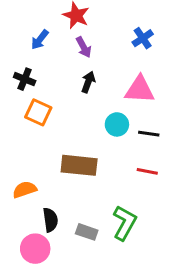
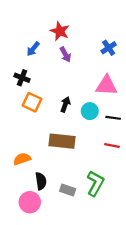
black arrow: (88, 82) -> (65, 104), moved

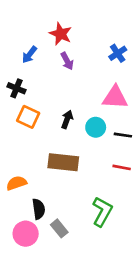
gray rectangle: (68, 190) -> (59, 228), moved, turned 32

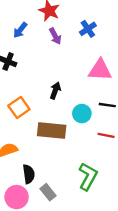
blue cross: (118, 53) -> (88, 29), moved
orange square: (28, 117) -> (19, 108), moved, turned 30
cyan circle: (96, 127) -> (82, 114), moved

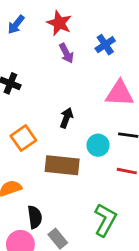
blue arrow: (20, 30) -> (16, 24), moved

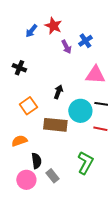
blue arrow: (16, 24) -> (31, 31), moved
purple arrow: (66, 53) -> (66, 47), moved
cyan circle: (98, 145) -> (80, 111), size x1.5

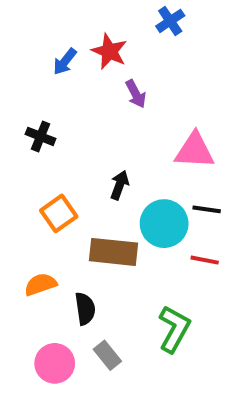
blue cross: (85, 41) -> (170, 21), moved
black semicircle: (36, 161) -> (85, 309), moved

